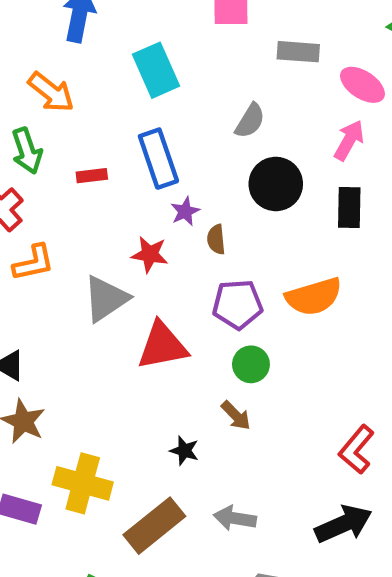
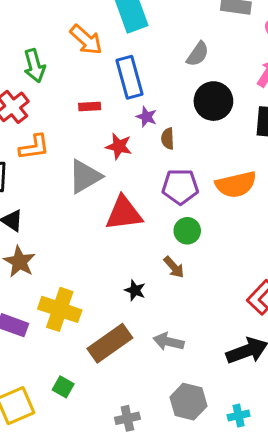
orange arrow: (51, 92) -> (86, 40), moved
red rectangle: (92, 176) -> (90, 106), moved
purple star: (185, 211) -> (146, 117), turned -30

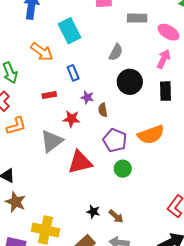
blue rectangle: (129, 77) -> (73, 73), size x0.6
purple pentagon: (180, 187) -> (115, 140), turned 30
brown arrow: (174, 267) -> (116, 216), moved

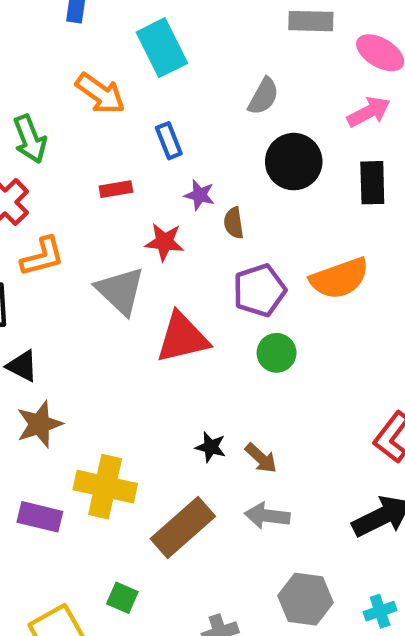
pink arrow: (164, 59) -> (369, 112), turned 36
purple pentagon: (115, 140) -> (259, 290), turned 30
gray triangle: (52, 141) -> (120, 291), turned -40
brown star: (16, 202) -> (39, 424), turned 30

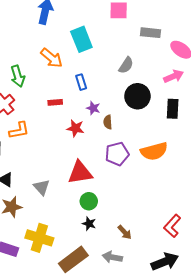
gray triangle: (120, 291) -> (42, 187), moved, size x0.7
green circle: (277, 353) -> (89, 201), moved
brown arrow: (261, 458) -> (125, 232), moved

